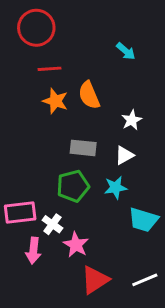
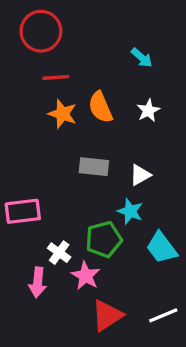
white star: (132, 120) -> (148, 111), moved
green pentagon: (73, 186) -> (104, 239), moved
cyan star: (115, 188) -> (130, 211), turned 30
pink rectangle: (20, 212) -> (23, 211), moved
cyan trapezoid: (143, 220) -> (162, 248), turned 36

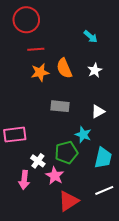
orange star: (62, 114) -> (40, 72), turned -30
white triangle: (140, 175) -> (98, 111), moved
cyan trapezoid: (162, 248) -> (103, 158), turned -130
white line: (163, 315) -> (104, 190), moved

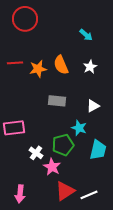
red line: (36, 49) -> (15, 63), moved
pink arrow: (24, 180) -> (20, 194), moved
white line: (104, 190) -> (89, 195), moved

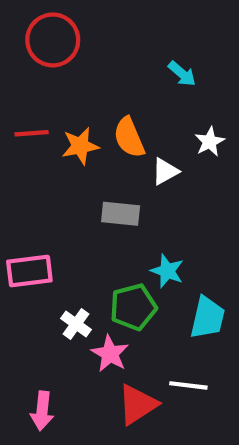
white star: (90, 67) -> (210, 142), moved
white triangle: (93, 106) -> (165, 171), moved
white line: (89, 195) -> (188, 385), moved, turned 30

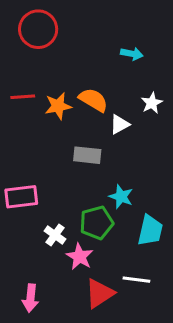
cyan arrow: (182, 74) -> (132, 54), turned -30
orange semicircle: (129, 137) -> (93, 100), turned 144

